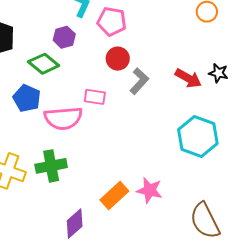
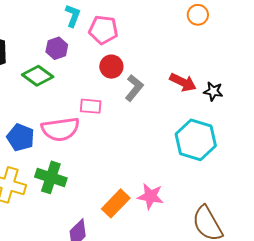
black star: (218, 73) -> (213, 91), moved
blue pentagon: (27, 98) -> (21, 137), moved
green cross: (51, 166) -> (51, 177), turned 32

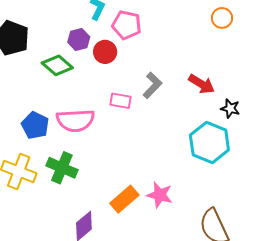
red circle: (111, 67) -> (105, 52), moved
black star: (213, 91) -> (230, 109), moved
pink rectangle: (91, 106) -> (121, 101), moved

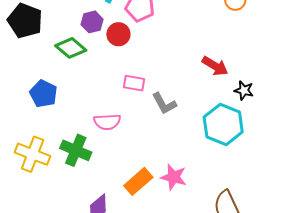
gray L-shape: (152, 85) -> (164, 104), moved, turned 108
pink semicircle: (75, 120) -> (107, 122), moved, size x0.7
blue pentagon: (35, 125) -> (43, 94), moved

